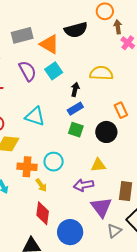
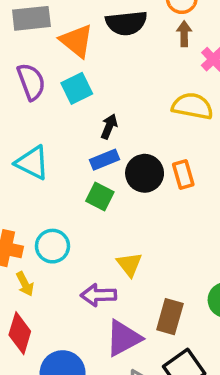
brown arrow: (118, 27) -> (184, 34), moved
yellow semicircle: (101, 73) -> (192, 106), moved
black circle: (106, 132) -> (145, 173), moved
yellow triangle: (98, 165) -> (129, 264), turned 49
purple triangle: (101, 207) -> (124, 338), turned 30

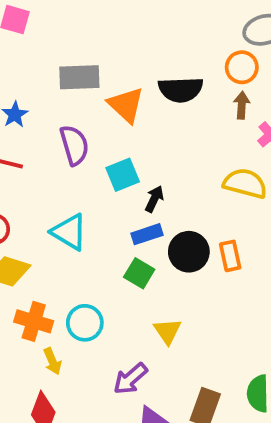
cyan square: (77, 88) -> (123, 175), moved
yellow triangle: (129, 264) -> (167, 331), moved
purple arrow: (98, 295) -> (130, 379), turned -44

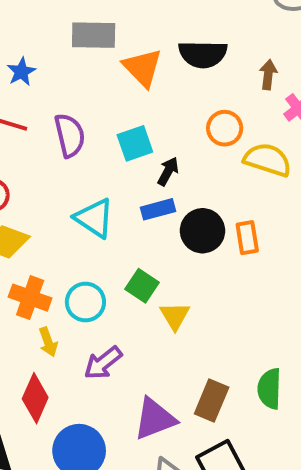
orange circle: (242, 67) -> (225, 128), moved
purple semicircle: (74, 145) -> (70, 135), moved
cyan triangle: (69, 232) -> (94, 218), moved
green square: (139, 273) -> (142, 286), moved
purple arrow: (130, 379) -> (103, 363), moved

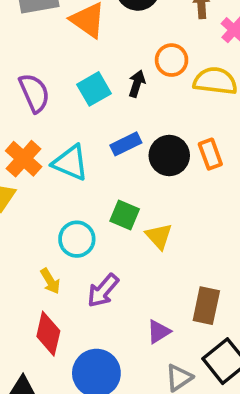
black arrow: (168, 171) -> (137, 84), moved
orange cross: (30, 298) -> (24, 159), moved, turned 33
purple triangle: (155, 419) -> (159, 332), size x0.6

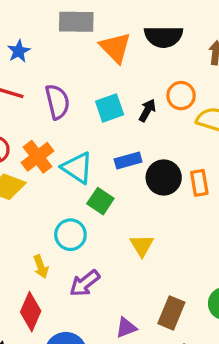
green square: (125, 215) -> (100, 201), moved

